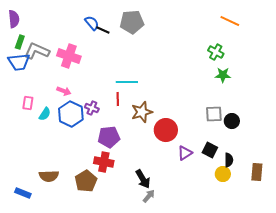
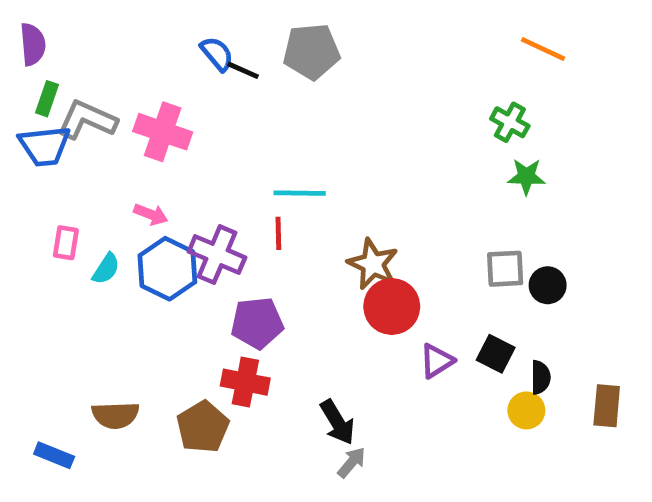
purple cross: (92, 108) -> (217, 255), size x1.6
brown star: (142, 112) -> (373, 264), moved, turned -30

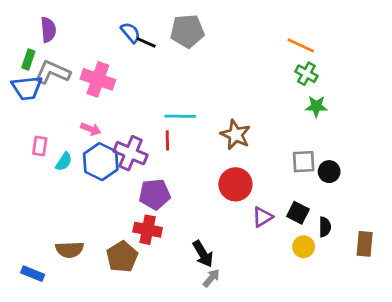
purple semicircle: (33, 44) -> (48, 30), moved
orange line: (543, 49) -> (301, 45), moved
brown star: (373, 264) -> (235, 135), moved
yellow circle: (526, 410) -> (304, 247), moved

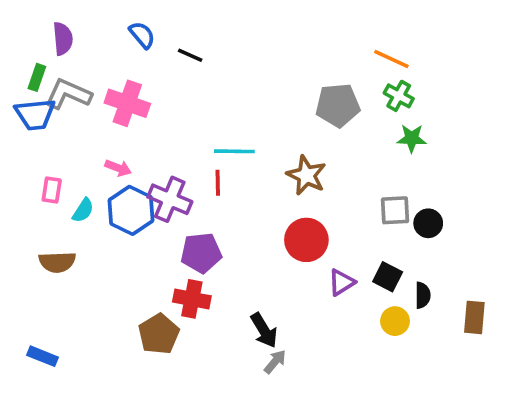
gray pentagon: (187, 31) -> (338, 105), moved
blue semicircle: (131, 33) -> (142, 35), moved
brown semicircle: (70, 250) -> (57, 262), moved

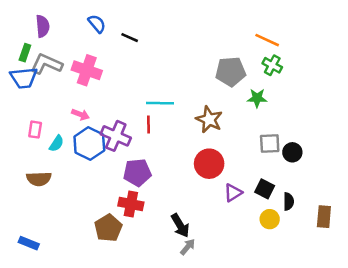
green star: (412, 138) -> (257, 98), moved

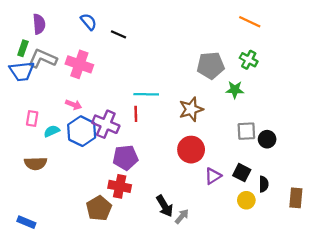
orange line: (267, 40) -> (250, 22), moved
brown star: (209, 119) -> (191, 109), turned 30
cyan semicircle: (56, 143) -> (52, 131), turned -147
gray arrow: (188, 247) -> (182, 216), moved

